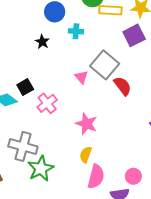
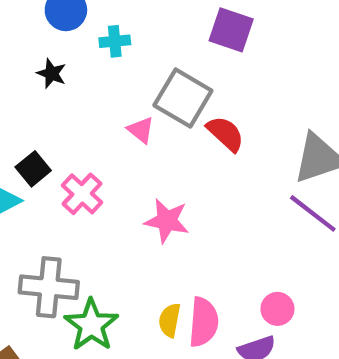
purple square: (134, 35) -> (231, 30), turned -35
yellow semicircle: (86, 155) -> (170, 320), moved

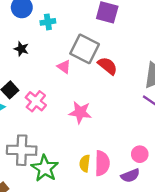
black star: (52, 73) -> (21, 49), moved

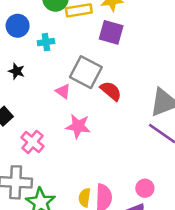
pink cross: (36, 101) -> (32, 142), moved
pink star: (80, 112) -> (78, 126), moved

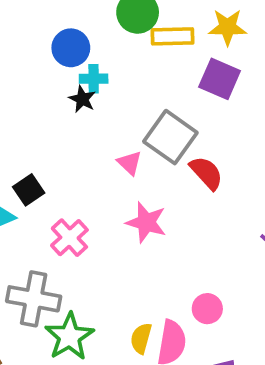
cyan cross: (46, 42) -> (94, 79), moved
black star: (17, 71) -> (82, 99), moved
pink circle: (145, 188) -> (207, 309), moved

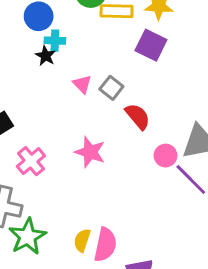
gray square: (170, 137) -> (111, 88), size x0.6
pink triangle: (130, 163) -> (82, 84), moved
pink circle: (207, 309) -> (166, 156), moved

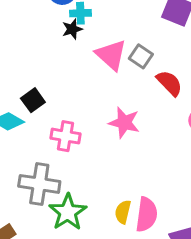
black star: (46, 56) -> (72, 29), turned 30
pink triangle: (82, 84) -> (111, 55), size x1.6
pink cross: (31, 161) -> (65, 136), turned -36

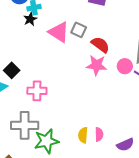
pink star: (124, 123) -> (97, 65), moved
green star: (68, 212) -> (46, 141), turned 30
pink semicircle: (147, 215) -> (99, 134), size x0.6

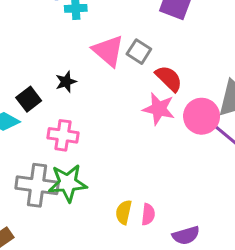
black star: (30, 19) -> (66, 82), moved
pink circle: (125, 66) -> (202, 116), size x1.5
green star: (46, 141) -> (68, 183), moved

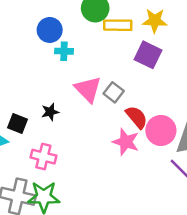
black square: (29, 99) -> (18, 124), turned -36
pink circle: (202, 116) -> (161, 130), moved

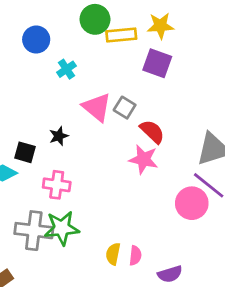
blue circle: (50, 30) -> (36, 40), moved
cyan cross: (64, 51) -> (66, 69), turned -30
pink circle: (161, 130) -> (192, 203), moved

